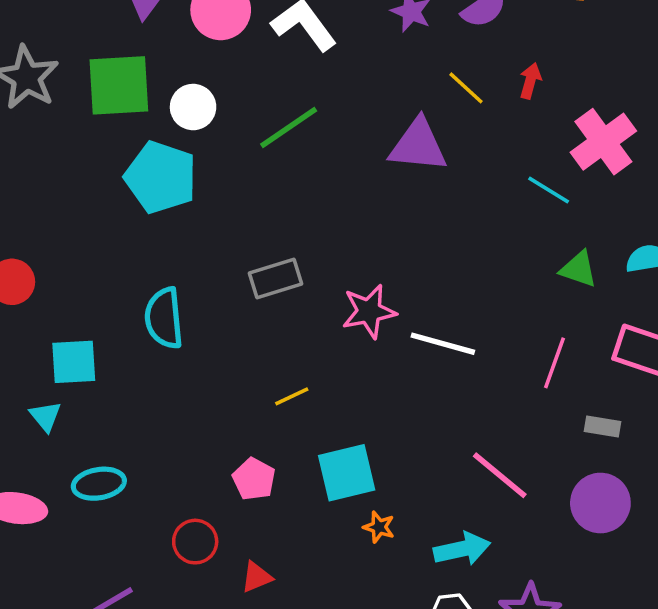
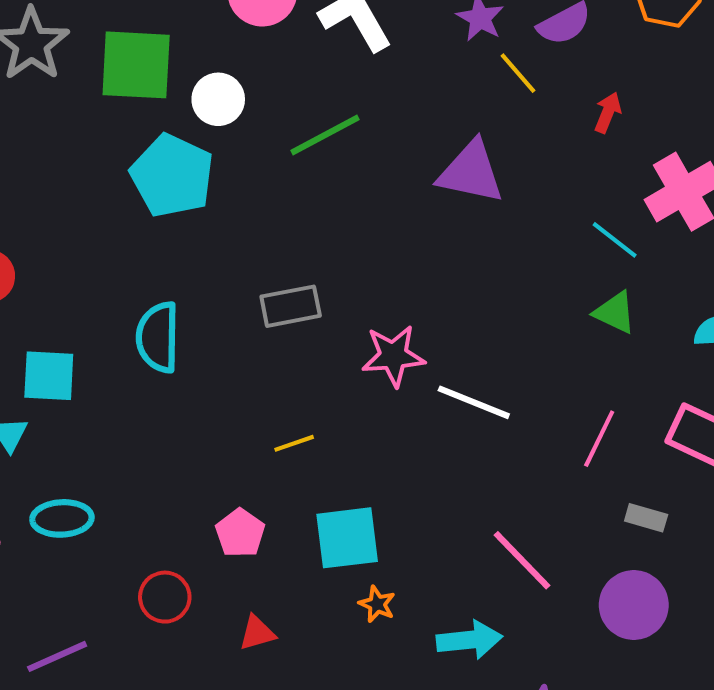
yellow line: (466, 88) -> (518, 73), moved
green triangle: (578, 269) -> (615, 312), moved
red triangle: (256, 577) -> (257, 633), moved

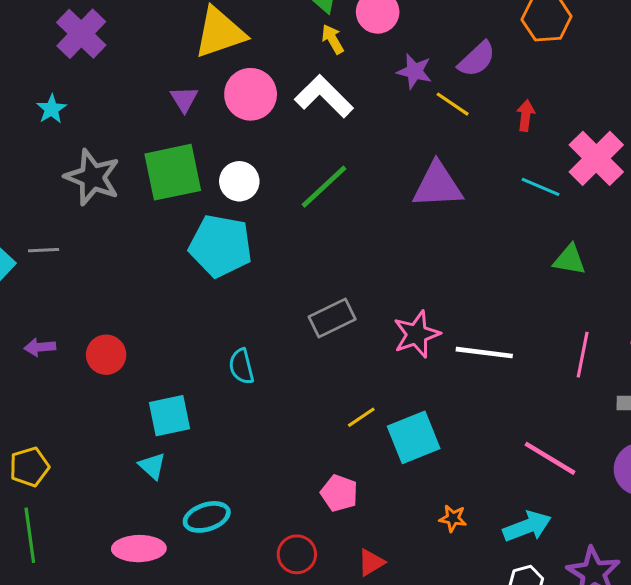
cyan line: (615, 240) -> (541, 187), moved
cyan semicircle: (158, 337) -> (241, 366), size x0.7
cyan square: (347, 538) -> (414, 437), moved

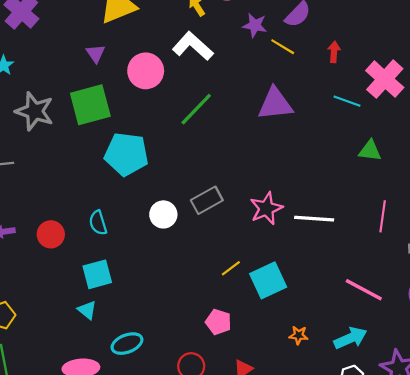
pink circle: (251, 94) -> (146, 71), moved
white circle: (239, 181) -> (163, 214), moved
cyan semicircle: (241, 366) -> (98, 223), moved

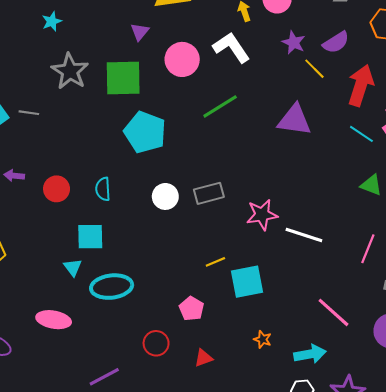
red arrow: (334, 52) -> (361, 85), size x2.0
cyan ellipse: (127, 344) -> (112, 287), moved, size x1.4

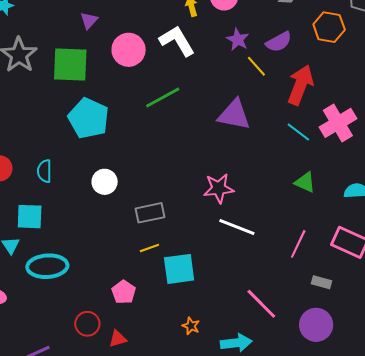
gray rectangle: (209, 193) -> (150, 213), moved
pink star: (262, 215) -> (219, 188), moved
red triangle: (204, 358) -> (118, 339), moved

